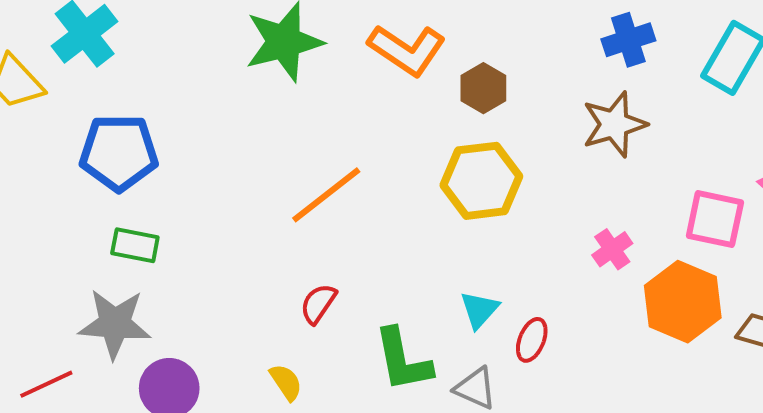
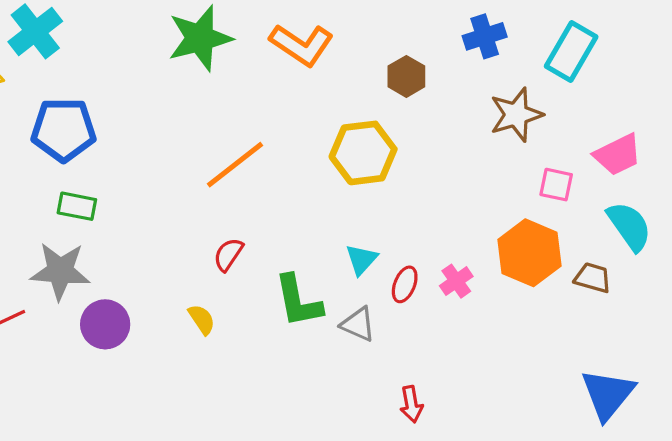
brown hexagon: (483, 88) -> (406, 76), moved
brown star: (614, 124) -> (516, 115), moved
pink square: (715, 219) -> (556, 185), size x0.7
pink cross: (612, 249) -> (456, 281), moved

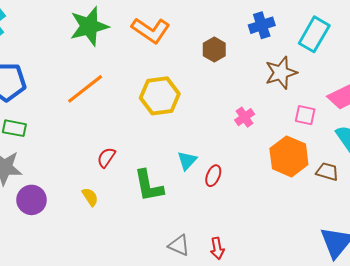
yellow hexagon: (363, 153) -> (160, 96), moved
orange line: (235, 165) -> (85, 89), moved
pink cross: (456, 281) -> (245, 117), moved
gray triangle: (358, 324) -> (179, 245), moved

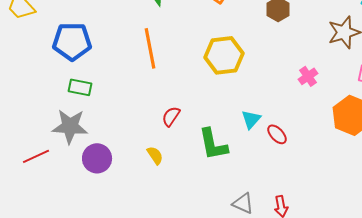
orange line: (85, 89) -> (150, 48), turned -63
red ellipse: (213, 176) -> (277, 134), turned -65

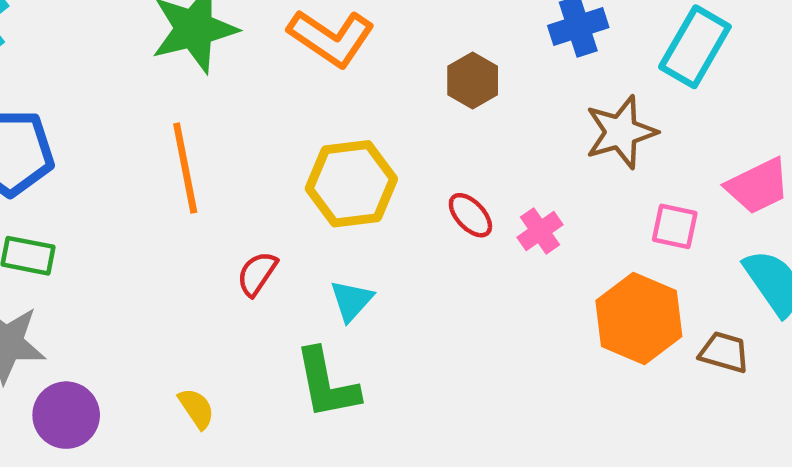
red semicircle: (171, 116) -> (257, 274), moved
cyan triangle: (251, 119) -> (351, 301), moved
red ellipse: (277, 134) -> (470, 215), moved

